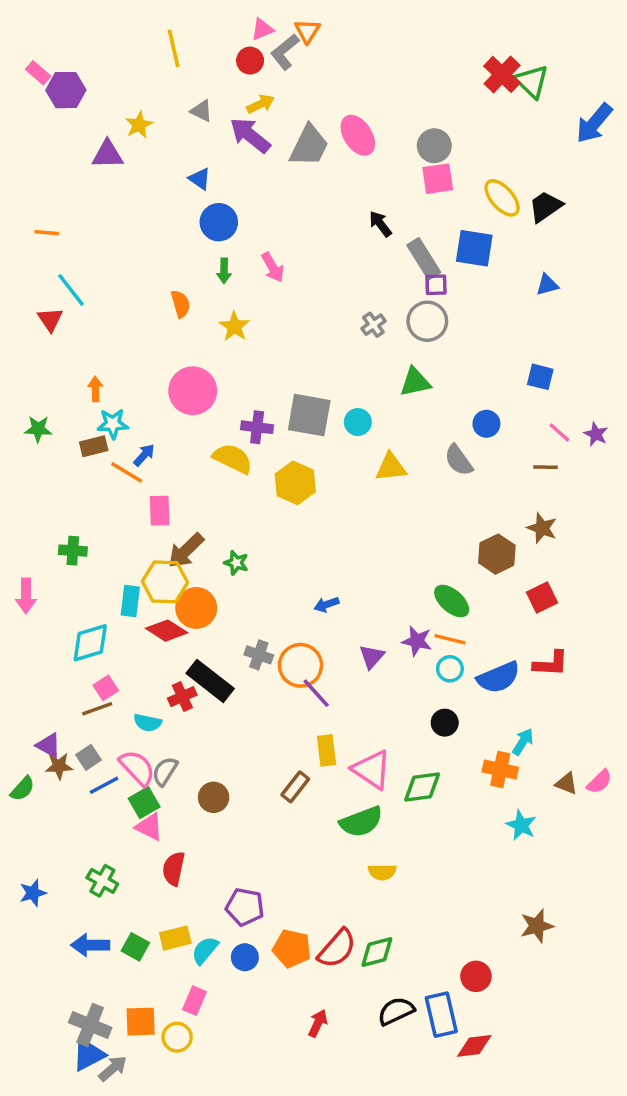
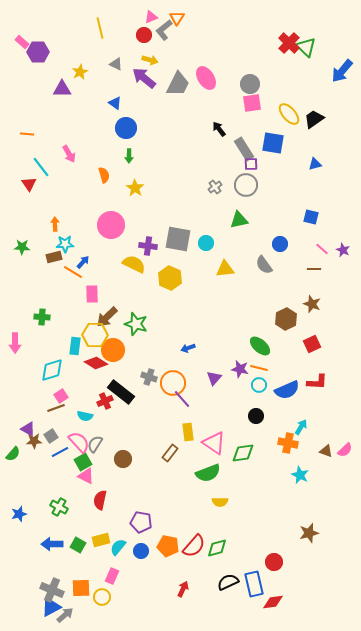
yellow arrow: (261, 104) -> (150, 60), turned 42
pink arrow: (273, 267) -> (69, 154), moved
green star: (236, 563) -> (136, 324), size x1.6

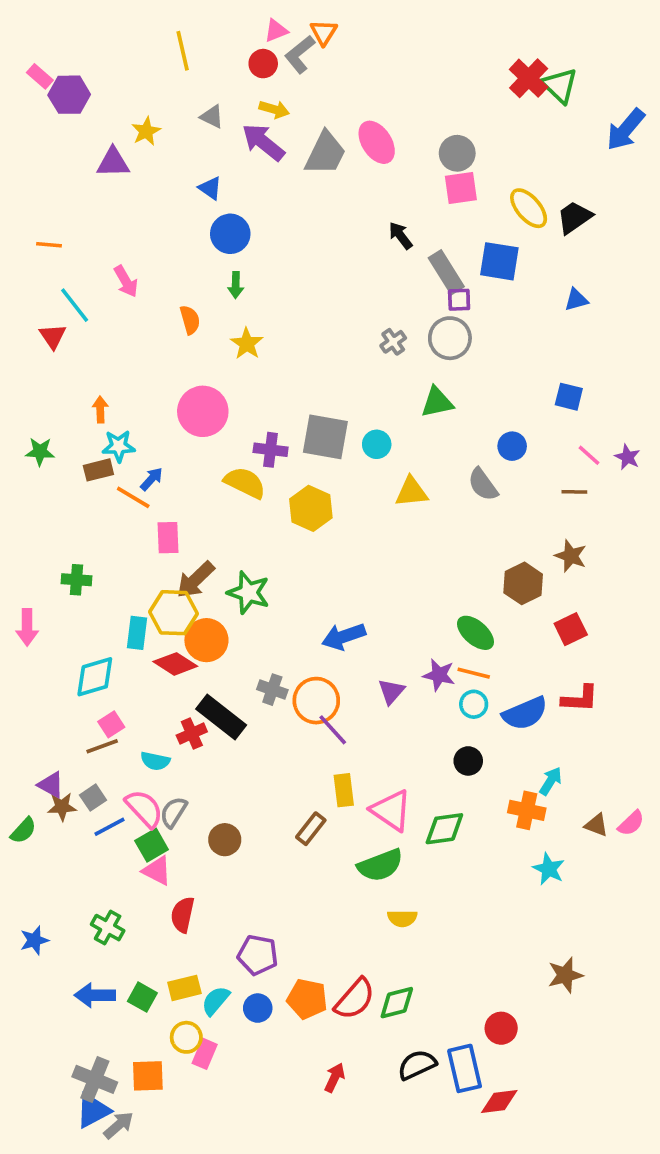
blue arrow: (188, 348) -> (344, 636), size x1.6
yellow circle: (102, 597) -> (186, 1037), moved

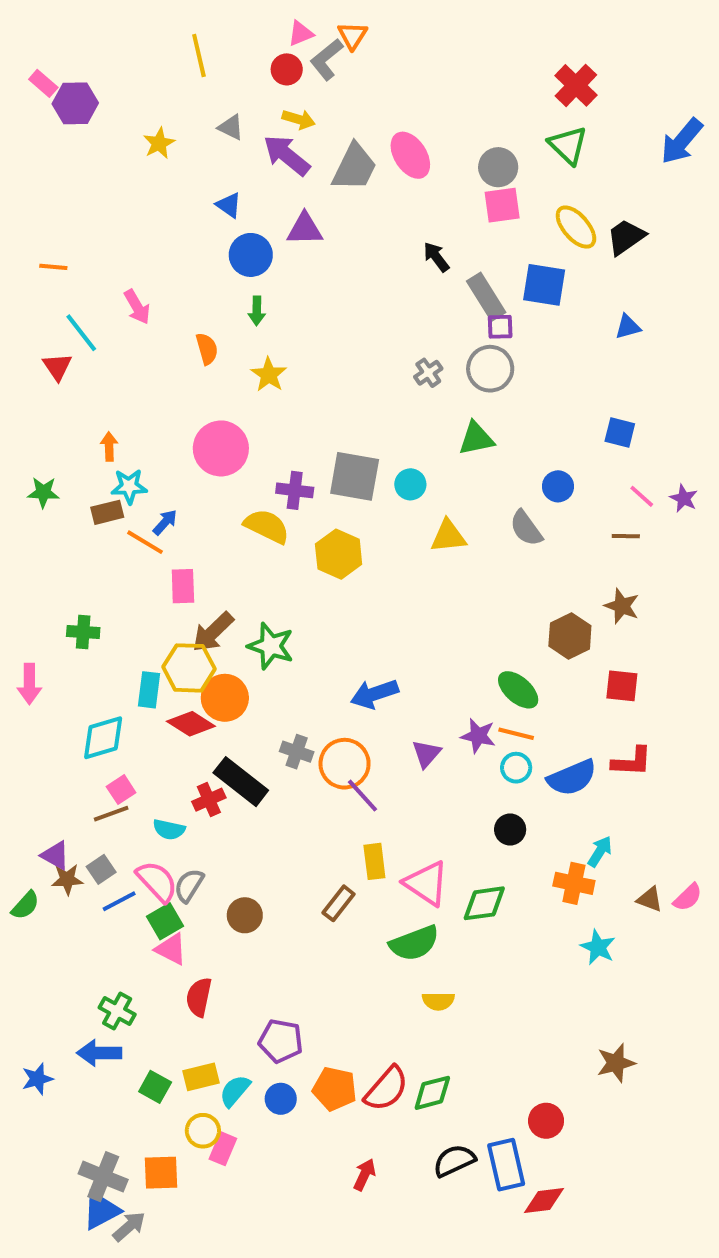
green triangle: (560, 86) -> (568, 145), moved
purple triangle: (113, 162) -> (305, 229), moved
red square: (571, 629) -> (622, 686), turned 32
blue star: (34, 940) -> (37, 1079), moved
blue arrow: (95, 995) -> (99, 1053), moved

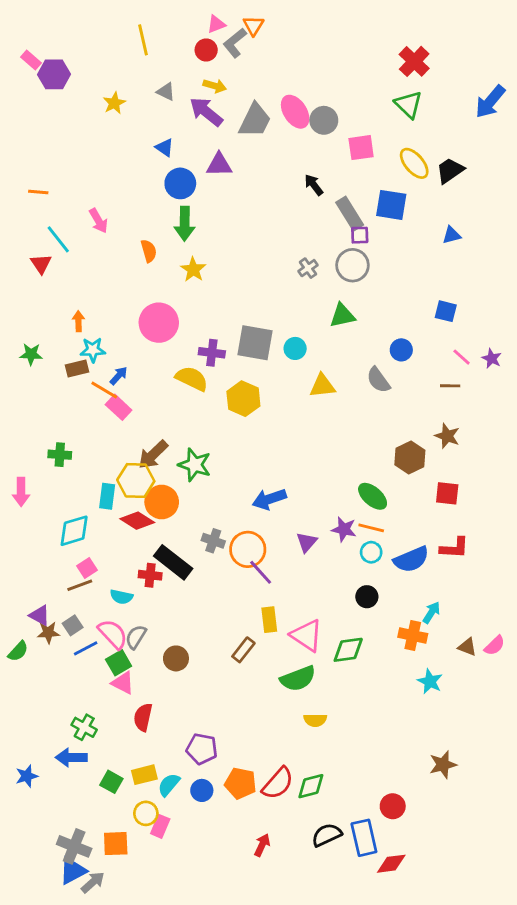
gray circle: (498, 167) -> (324, 120), moved
green arrow: (257, 311) -> (185, 224), size x1.6
pink rectangle: (183, 586) -> (119, 407), moved, turned -45
red cross: (209, 800) -> (150, 575), turned 30

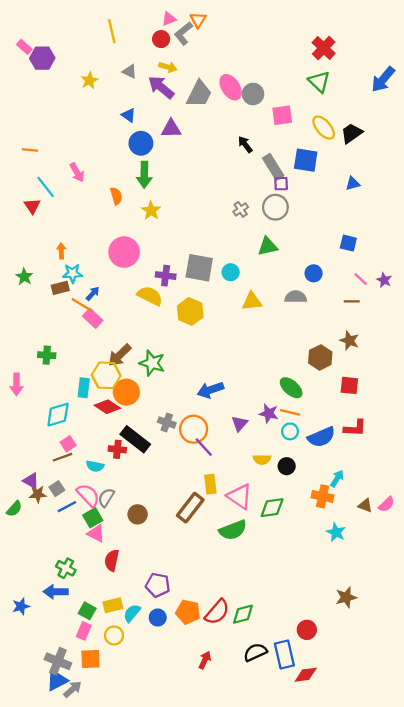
green star: (31, 354) -> (24, 277), turned 30
gray semicircle: (378, 380) -> (296, 297), turned 125
brown rectangle: (243, 650) -> (190, 508), size x1.5
yellow semicircle: (315, 720) -> (262, 459), moved
pink rectangle: (160, 826) -> (84, 631), moved

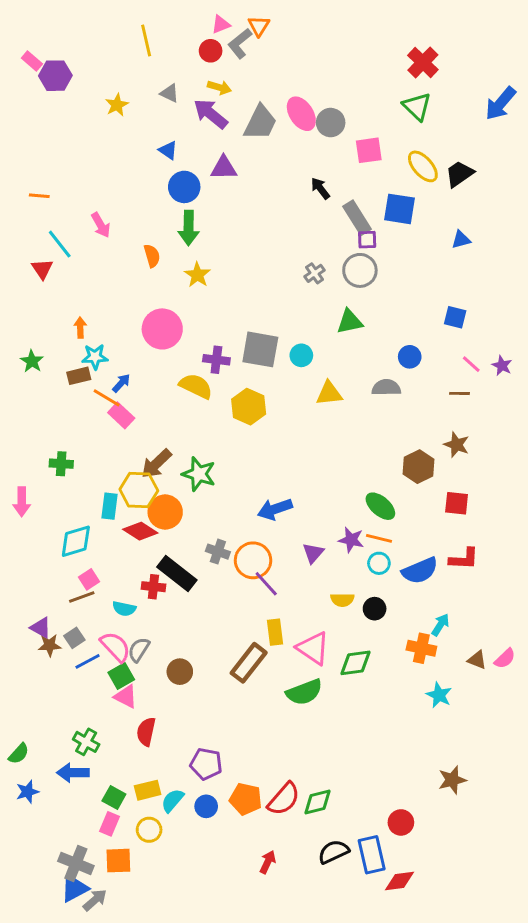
green semicircle: (14, 509) -> (19, 754), moved

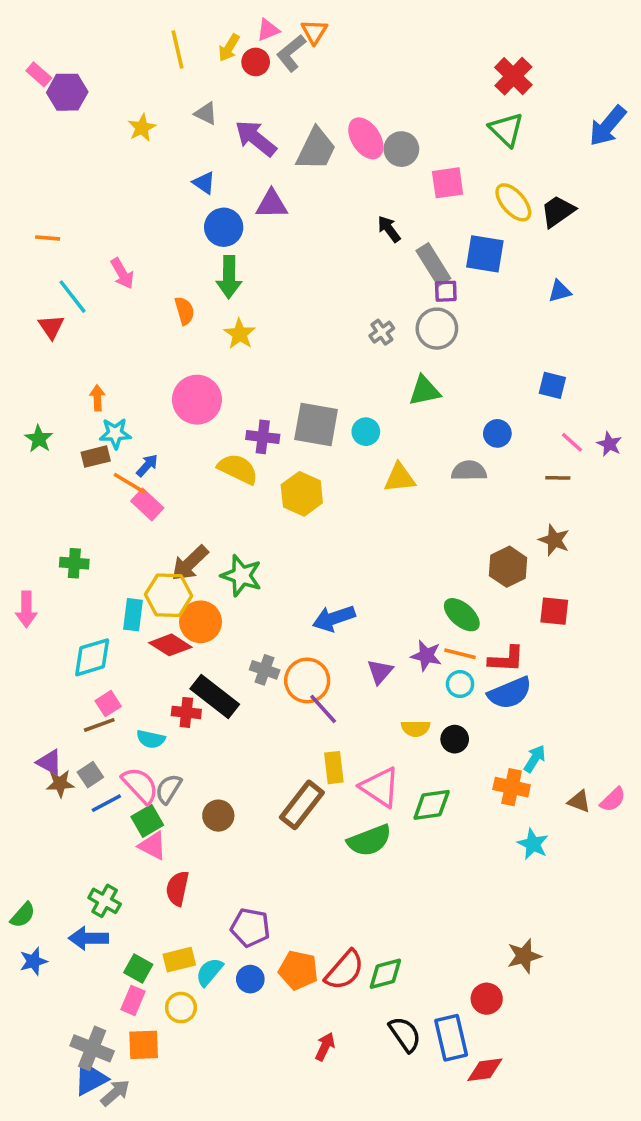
yellow arrow: (219, 87) -> (229, 48), moved, turned 105
red L-shape: (464, 559) -> (506, 659), moved
brown star: (452, 780) -> (524, 956), moved
black semicircle: (334, 852) -> (405, 1034), turned 80

